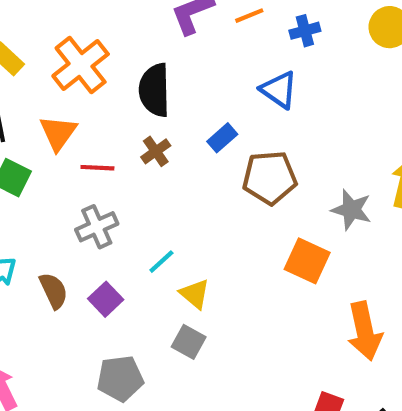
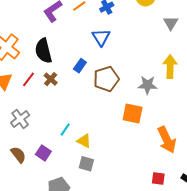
blue triangle: (279, 90) -> (101, 37), turned 36
red line: (97, 168) -> (28, 79), moved, turned -42
gray cross: (97, 227) -> (20, 119), moved

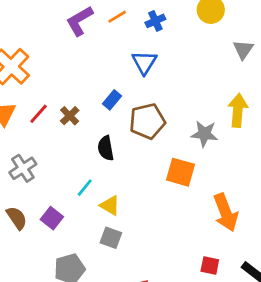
black semicircle: (43, 51) -> (106, 148), moved, size x0.7

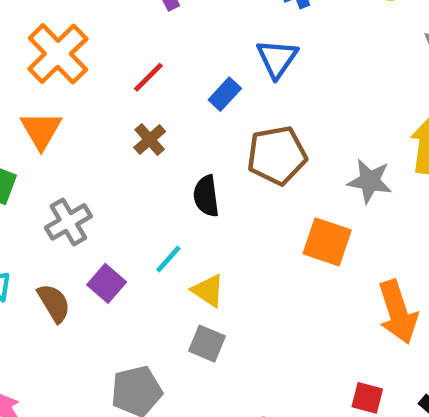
blue rectangle: (112, 100) -> (225, 94), moved
red line: (39, 114) -> (148, 77), moved
purple square: (52, 218) -> (107, 283), moved

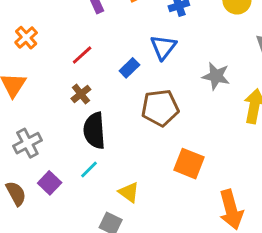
orange cross: (58, 54) -> (26, 38), size x0.6
gray star: (370, 181) -> (216, 76), moved
black semicircle: (206, 196) -> (94, 131), moved, size x1.4
yellow triangle: (208, 291) -> (129, 192), moved

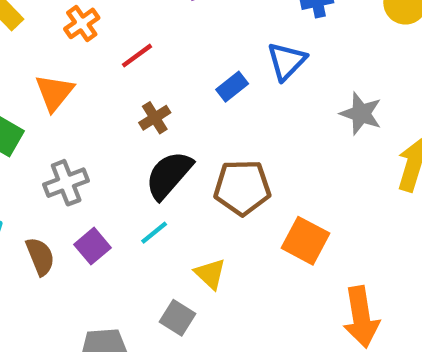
red line: (82, 55) -> (137, 56), moved
brown pentagon: (160, 108) -> (242, 188), moved
black semicircle: (94, 131) -> (169, 175), turned 39

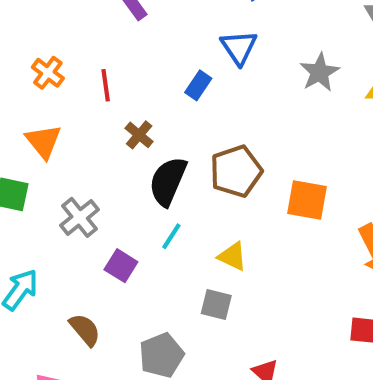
red line: (137, 56) -> (106, 85), turned -44
gray star: (361, 114) -> (319, 72), turned -30
brown semicircle: (40, 256) -> (85, 330), moved

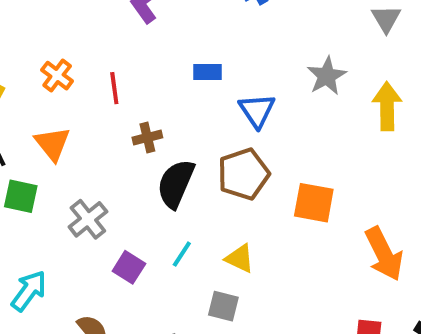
blue triangle: (239, 47) -> (257, 110), moved
blue rectangle: (198, 85) -> (208, 72), moved, turned 56
brown cross: (139, 135) -> (147, 138), turned 36
cyan line: (171, 236) -> (182, 254), moved

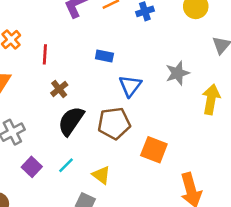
brown cross: (147, 138) -> (59, 89), turned -36

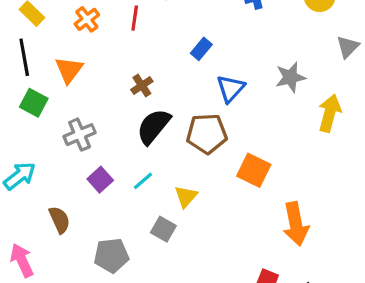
red line: (45, 54) -> (135, 18), moved
blue rectangle: (104, 56) -> (201, 49), turned -66
yellow triangle: (101, 175) -> (186, 197), turned 30

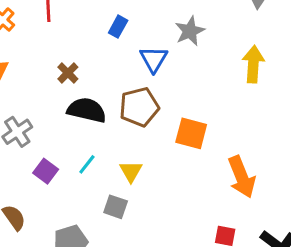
gray star: (290, 77) -> (190, 31), moved
black semicircle: (153, 126) -> (87, 110), turned 75

